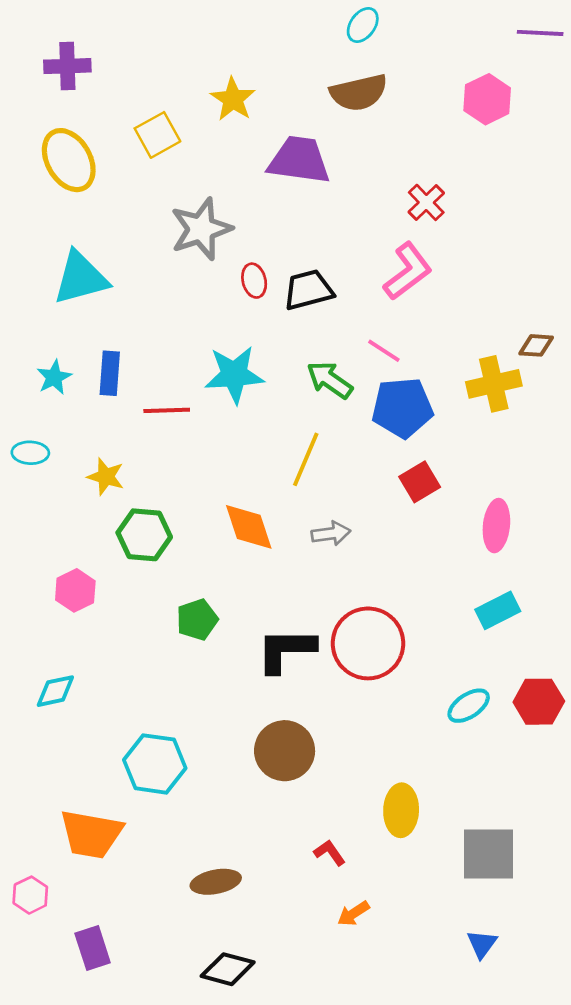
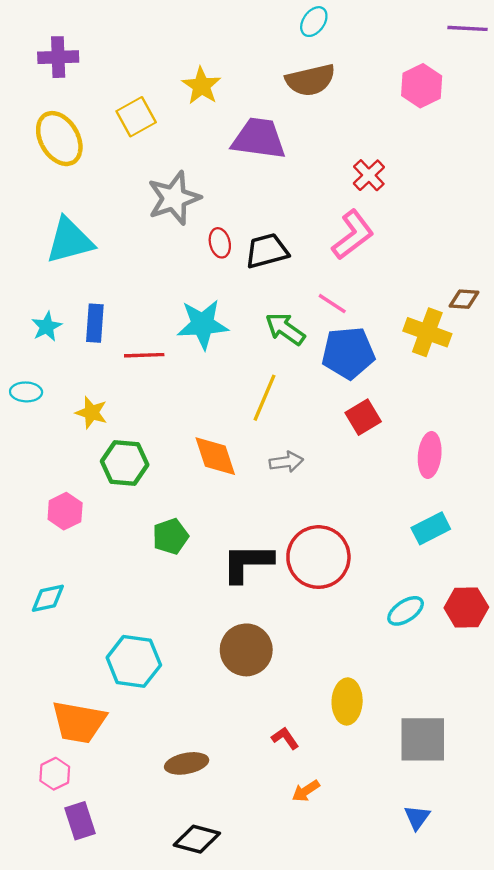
yellow cross: (494, 384) -> (427, 332), turned 33
pink hexagon: (30, 895) -> (55, 774), moved

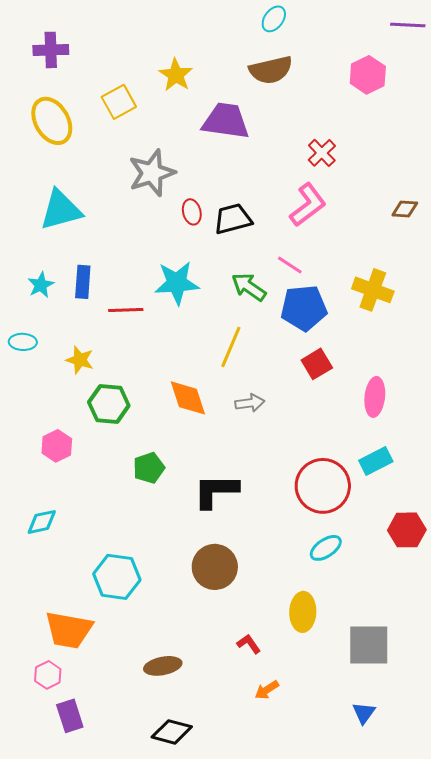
brown diamond: (464, 299) -> (405, 209), moved
red circle: (318, 557) -> (323, 486), moved
cyan ellipse: (406, 611) -> (326, 548), moved

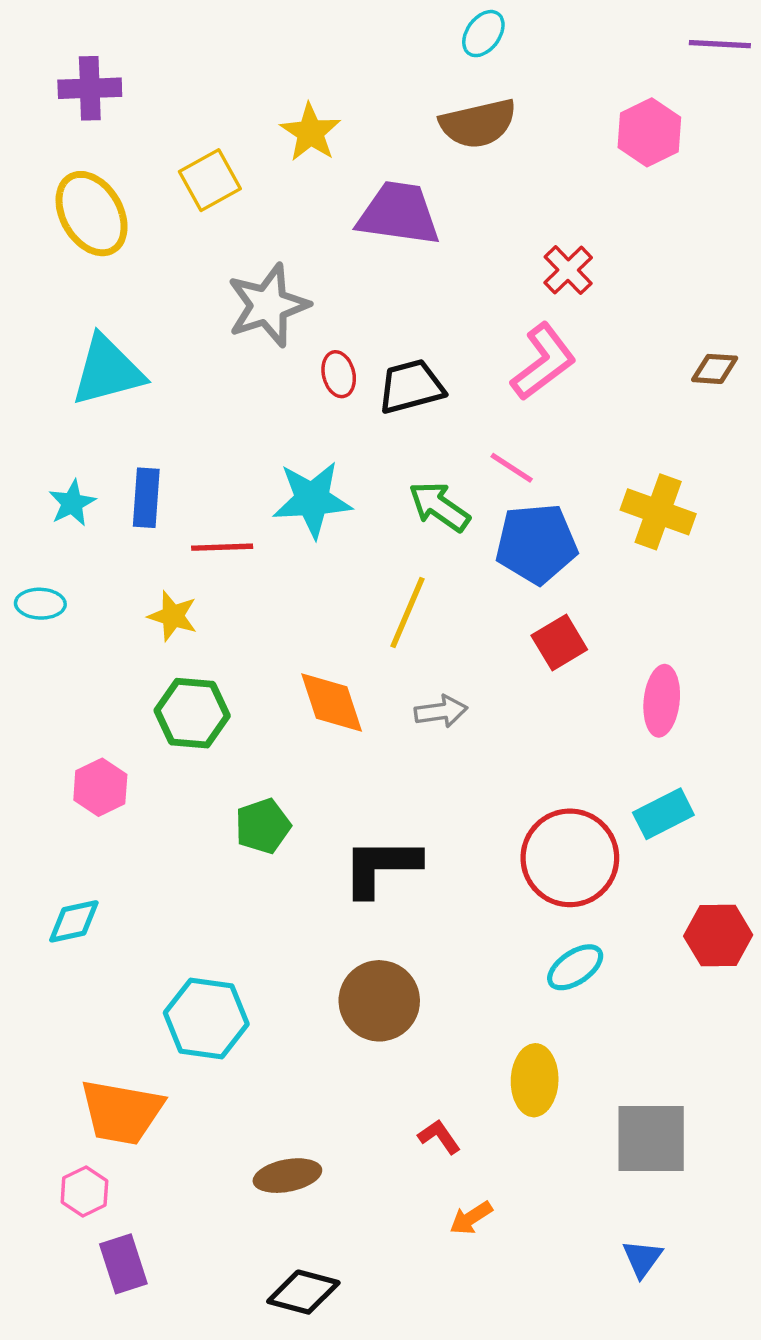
yellow star: (80, 360) -> (173, 616), moved

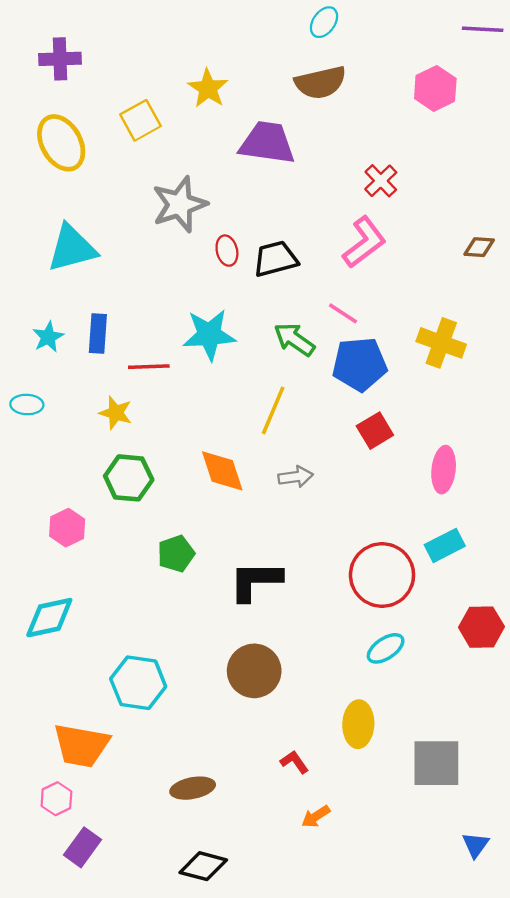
cyan diamond: (74, 921) -> (49, 618), size x1.4
blue triangle: (642, 1259) -> (476, 845), moved
purple rectangle: (123, 1264) -> (82, 847), turned 54

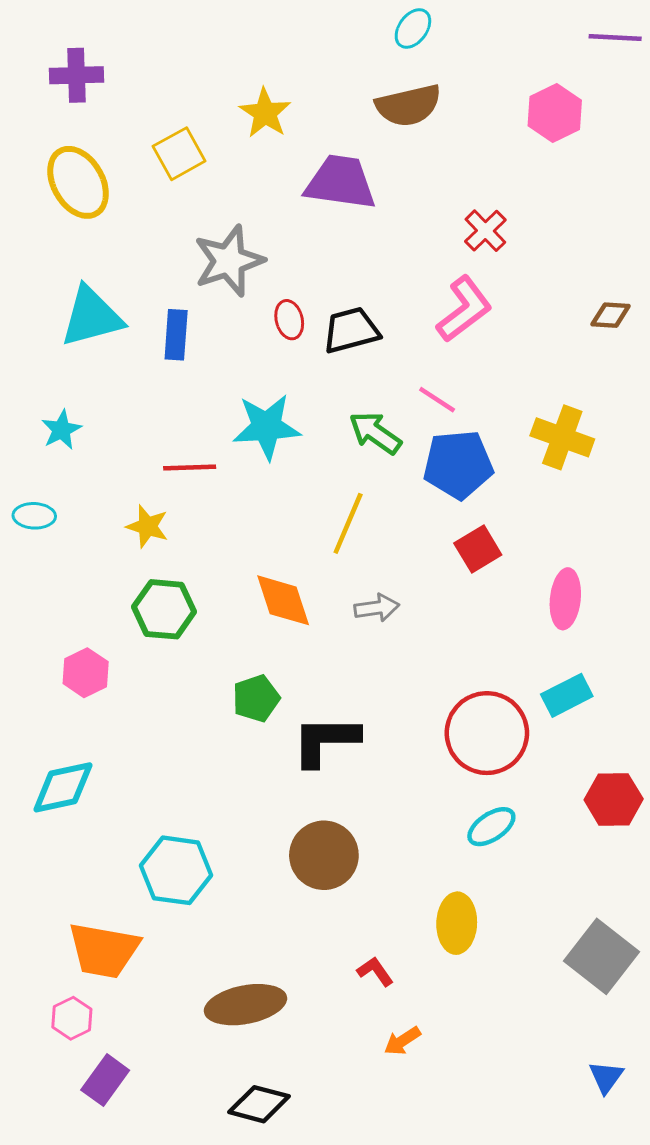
blue rectangle: (98, 333) -> (176, 335), moved
green pentagon: (176, 554) -> (256, 698), moved
gray square: (436, 763) -> (602, 956), moved, turned 38
brown ellipse: (193, 788) -> (245, 1005), size x1.4

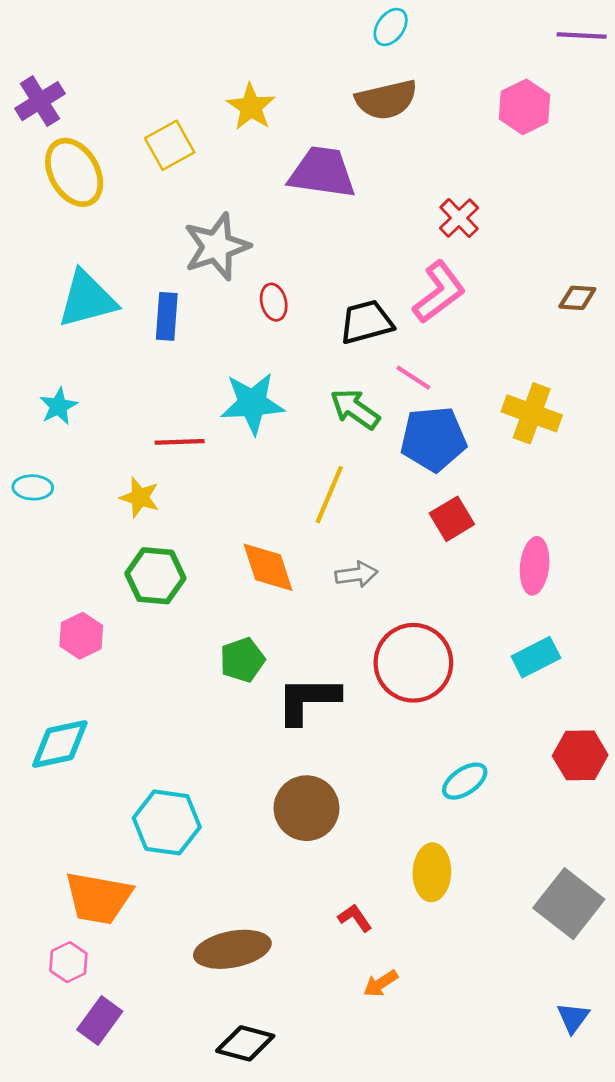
purple cross: (77, 75) -> (40, 101), moved, turned -30
black trapezoid: (351, 330) -> (366, 322), moved
red circle: (487, 733) -> (413, 663), moved

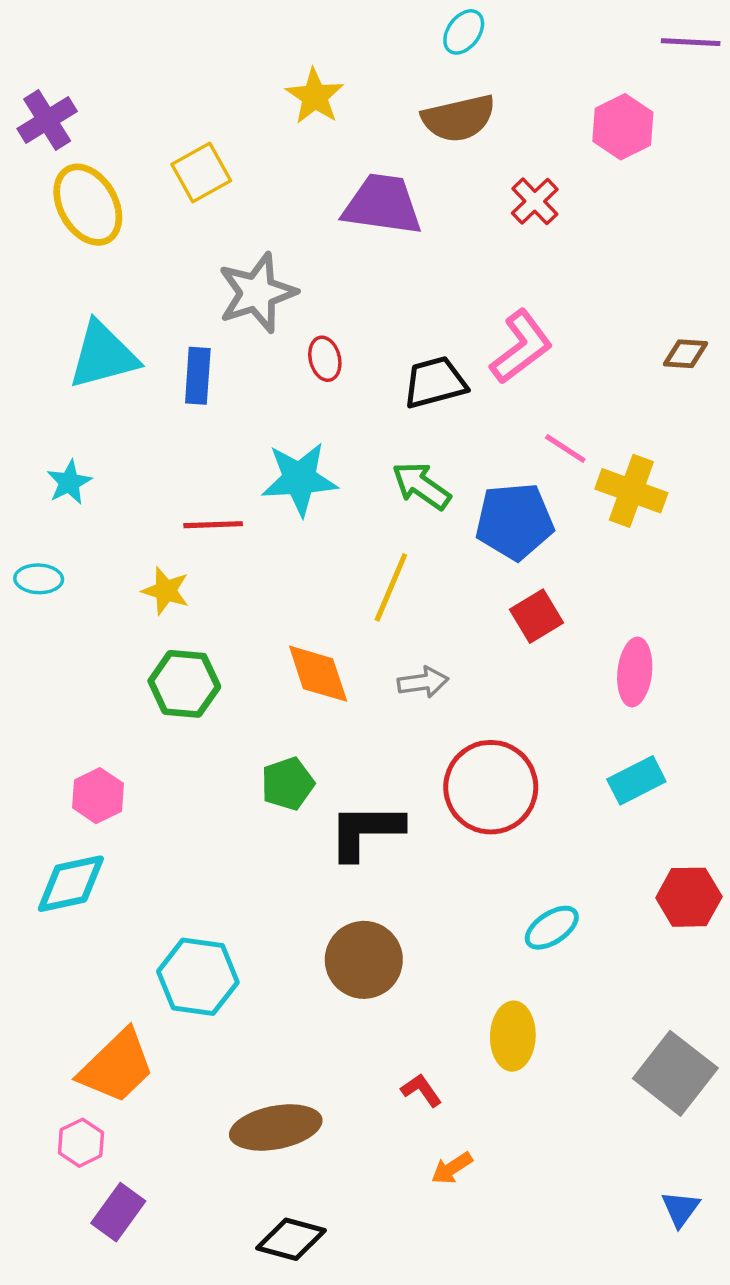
yellow star: (251, 107) -> (315, 96), moved
red cross: (459, 218) -> (535, 201), moved
pink line: (413, 378) -> (565, 448), moved
pink hexagon: (81, 636) -> (98, 796), moved
orange trapezoid: (98, 898) -> (117, 1067), turned -54

